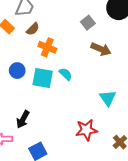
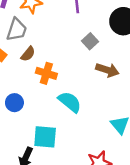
cyan semicircle: (66, 74) -> (70, 102), size x1.5
cyan square: (43, 78) -> (45, 137), moved

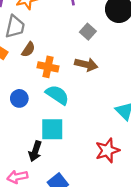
brown arrow: (107, 70) -> (86, 64), moved
cyan semicircle: (70, 102) -> (57, 95), moved

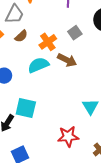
orange cross: (48, 67) -> (48, 42), moved, turned 30
cyan semicircle: (57, 95) -> (38, 65), moved, turned -70

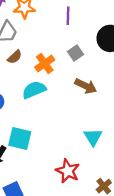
brown arrow: (67, 60) -> (86, 86), moved
red star: (68, 136) -> (68, 171), turned 30

